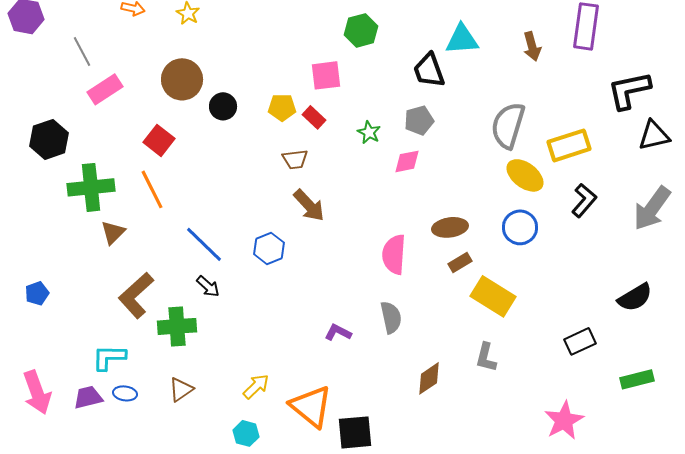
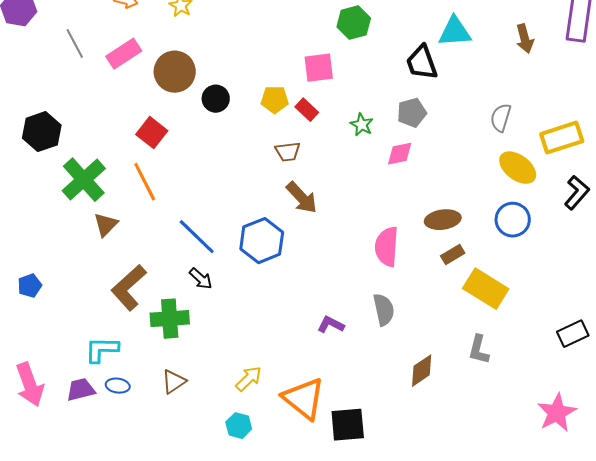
pink rectangle: (105, 89) -> (124, 54), moved
gray semicircle: (508, 125) -> (501, 118), size x0.6
green cross: (91, 187) -> (84, 180), turned -36
blue hexagon: (269, 248) -> (262, 241), size x1.4

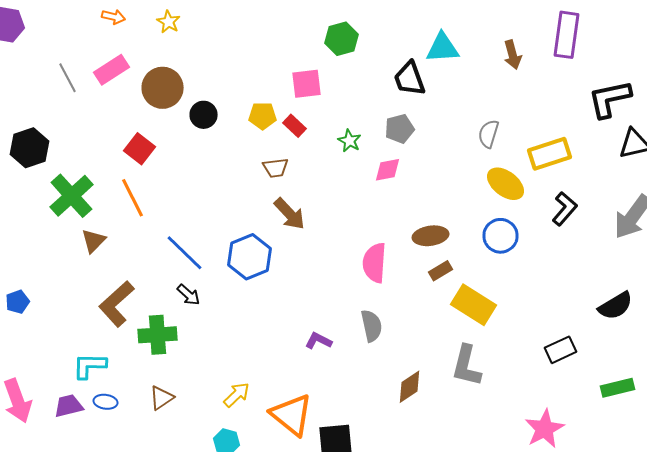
gray line: (75, 44) -> (68, 78), moved
gray L-shape: (479, 350) -> (466, 366), size x1.4

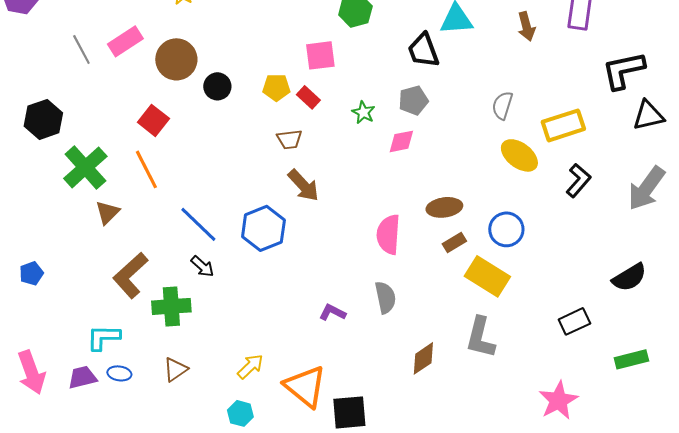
blue circle: (500, 236) -> (506, 229), moved

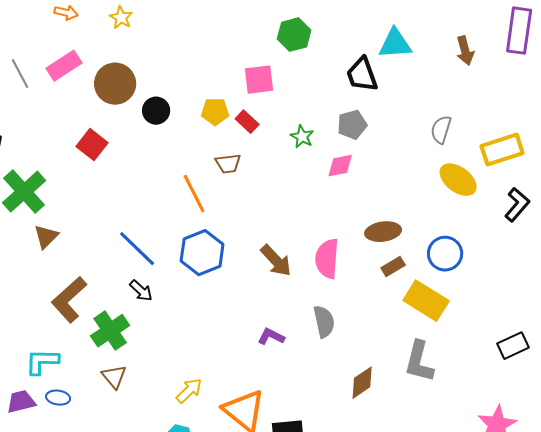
orange line: (146, 169) -> (194, 194), moved
brown arrow: (303, 185) -> (276, 261), moved
green cross: (171, 306) -> (110, 331), turned -30
brown triangle: (175, 369) -> (114, 377), moved, turned -36

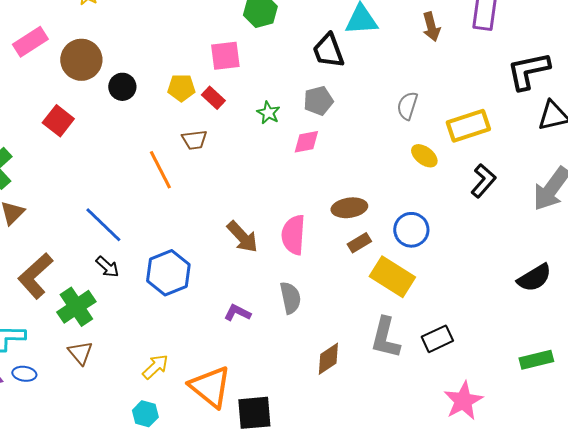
yellow ellipse: (458, 180) -> (424, 156), size x0.7
blue hexagon: (202, 253) -> (168, 273), moved
black rectangle: (513, 346) -> (437, 339), moved

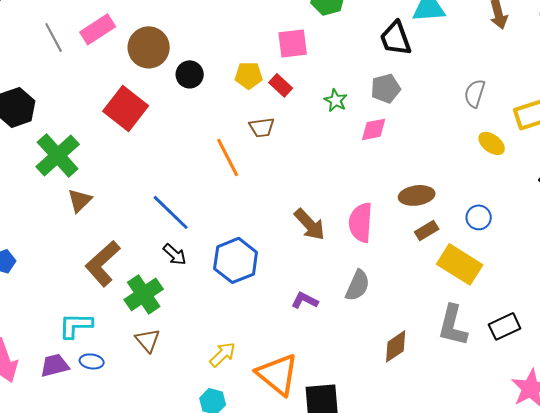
red square: (58, 121) -> (126, 108), size x1.4
blue circle: (411, 230) -> (479, 217), size x0.7
gray semicircle: (290, 298) -> (358, 285), turned 36

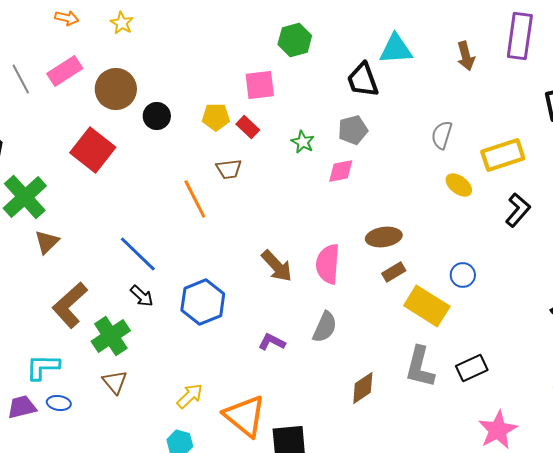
blue circle: (479, 217) -> (463, 275), moved

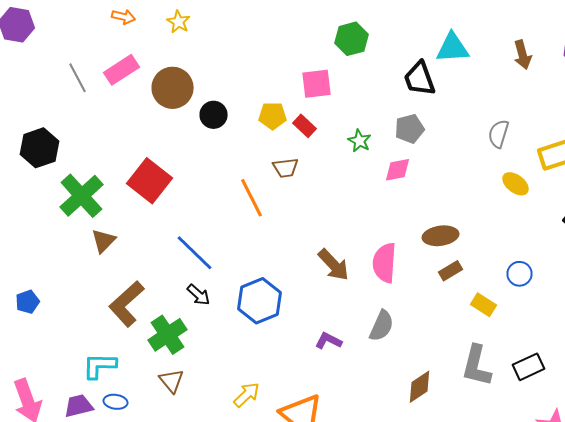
red square: (93, 150) -> (150, 181), moved
yellow rectangle: (427, 306) -> (484, 305), size x0.6

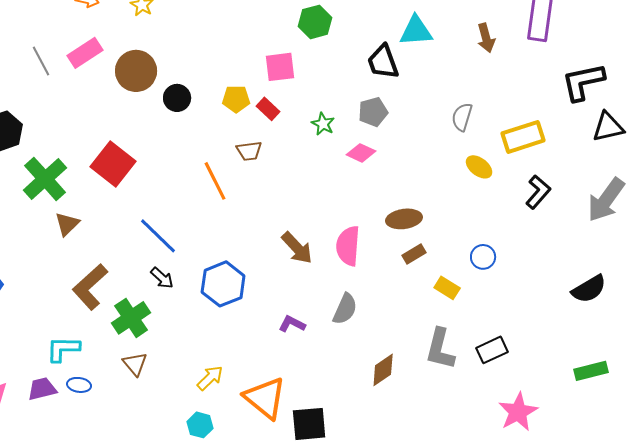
pink diamond: (398, 170) -> (361, 153), turned 36

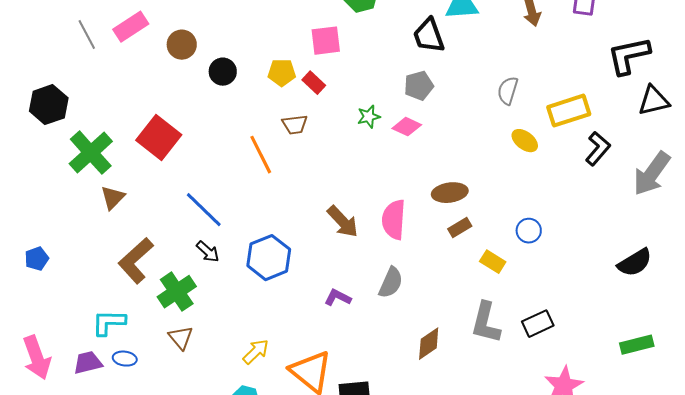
brown circle: (136, 71) -> (182, 45), size x0.7
green star: (323, 124) -> (369, 117), moved, turned 30
black L-shape: (538, 192) -> (598, 149), moved

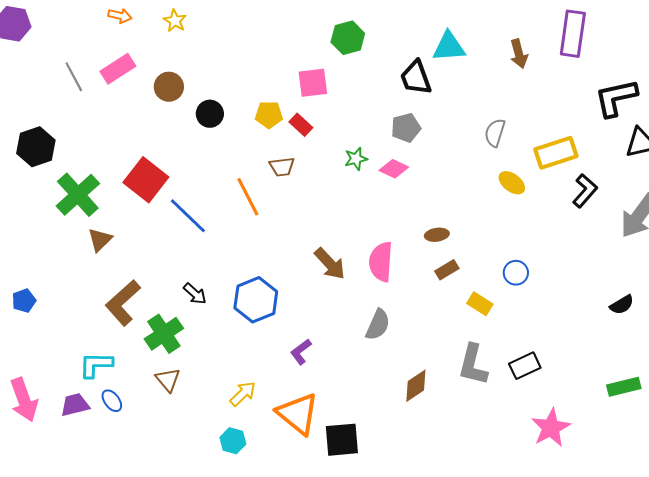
brown ellipse: (450, 193) -> (437, 235), size x0.7
blue line: (204, 210) -> (188, 216), moved
black semicircle: (635, 263) -> (622, 305), size x0.7
purple L-shape: (338, 298) -> (301, 352), moved, turned -64
blue ellipse: (125, 359) -> (112, 401), turned 45

